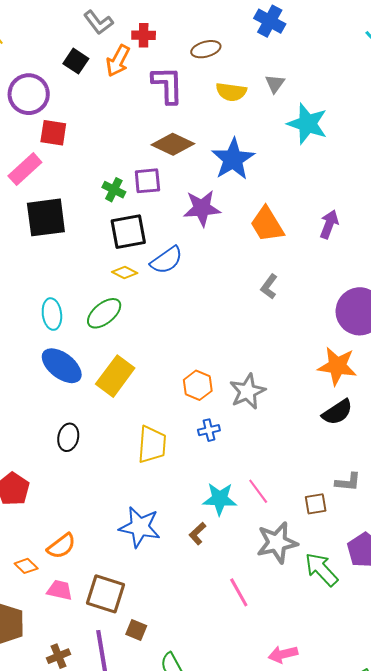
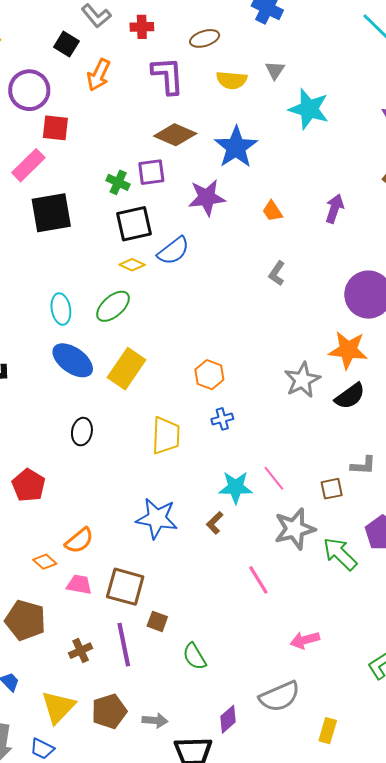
black square: (76, 61) -> (66, 44), moved
orange arrow: (118, 61) -> (99, 75), moved
orange trapezoid: (267, 224) -> (272, 211), size x0.6
gray star: (247, 391) -> (302, 380), moved

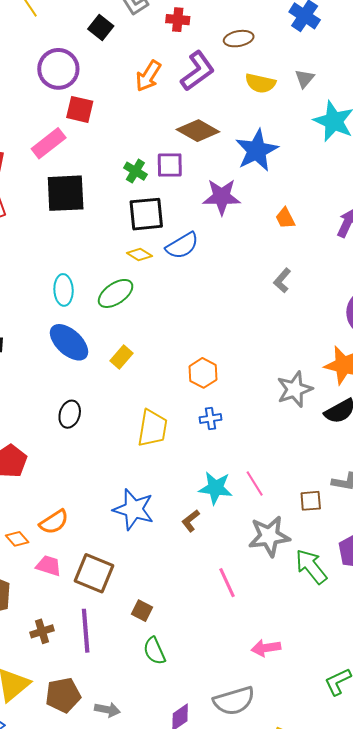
orange arrow: (99, 75) -> (148, 76), moved
purple L-shape: (168, 76) -> (198, 71), turned 51
yellow rectangle: (126, 369) -> (121, 357), size x0.6
brown square: (157, 621) -> (142, 611), moved

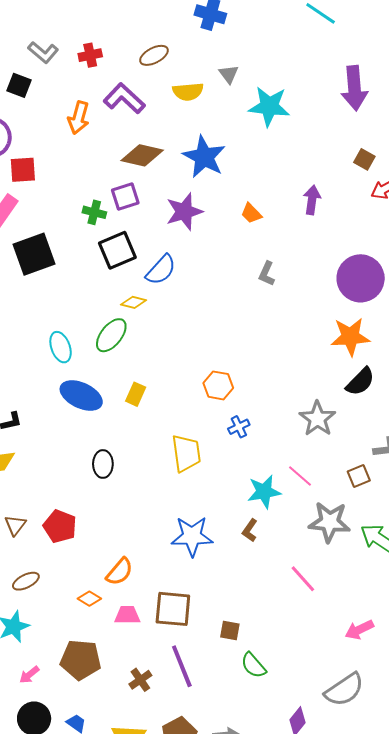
purple L-shape: (198, 71) -> (124, 98), turned -84
yellow diamond: (139, 255) -> (134, 302), moved
gray star: (295, 389) -> (317, 419), moved
gray star: (269, 536) -> (329, 522), turned 30

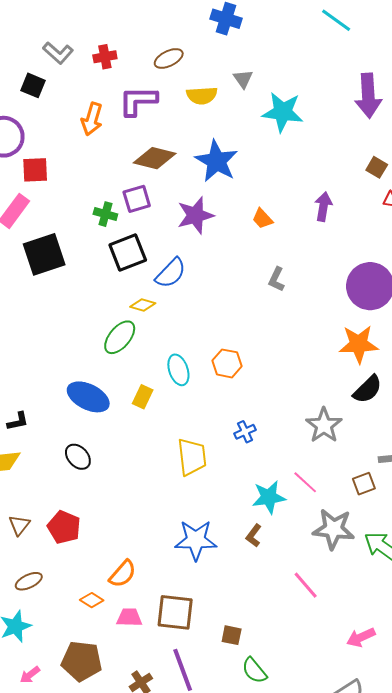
purple L-shape: (124, 98) -> (138, 101), turned -45
cyan ellipse: (61, 347) -> (178, 370), moved
orange hexagon: (218, 385) -> (227, 363), moved
black ellipse: (103, 464) -> (78, 457), moved, turned -44

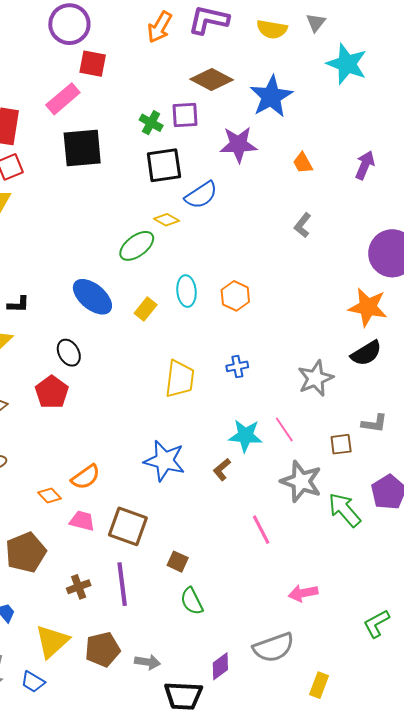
red pentagon: (64, 527) -> (52, 392), moved
brown pentagon: (82, 661) -> (26, 552), turned 30

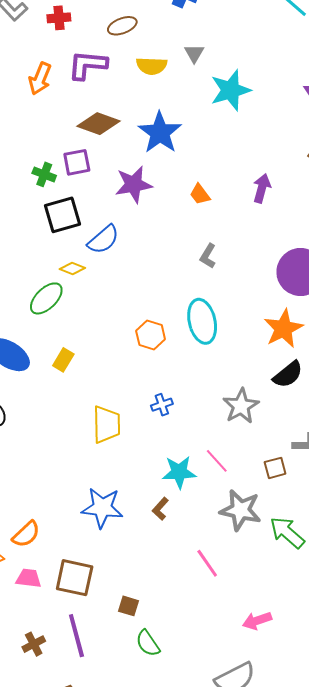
cyan star: (347, 64) -> (230, 90), turned -30
cyan ellipse: (187, 291) -> (202, 321), moved, size x1.4
orange star: (368, 307) -> (283, 329), turned -30

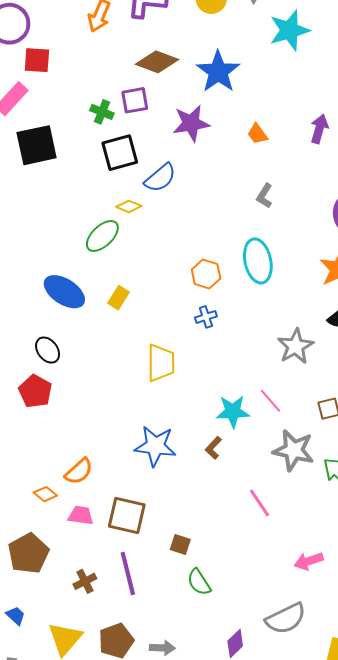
blue cross: (162, 405) -> (206, 317), moved

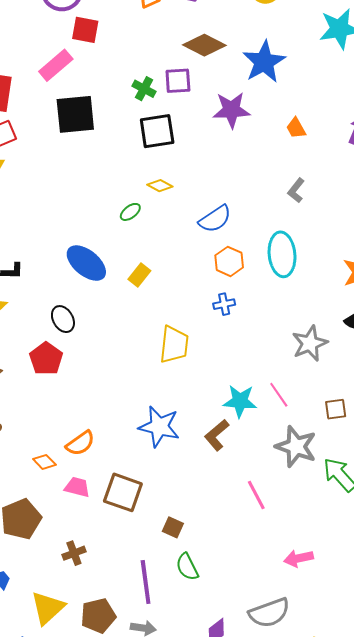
blue semicircle: (160, 178) -> (215, 219), moved
green ellipse: (102, 236) -> (130, 212), size x0.6
brown L-shape: (213, 448) -> (217, 435), size x1.4
purple line: (128, 574) -> (146, 582), moved

